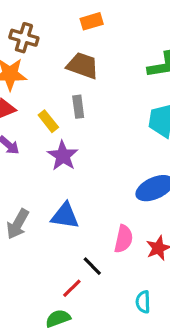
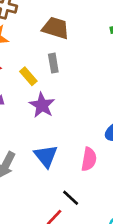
blue triangle: (65, 216) -> (46, 156), turned 45
pink semicircle: (124, 239) -> (89, 159), moved

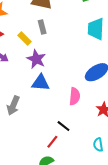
blue triangle: (46, 156) -> (40, 83), moved, turned -42

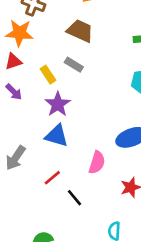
gray rectangle: (42, 27) -> (74, 65), turned -56
red line: (52, 142) -> (52, 178), moved

